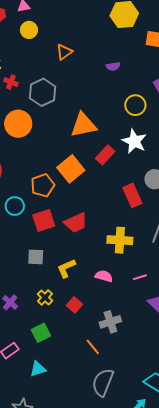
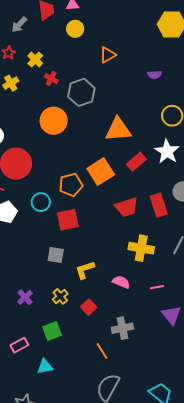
red trapezoid: (76, 223) -> (127, 207), moved

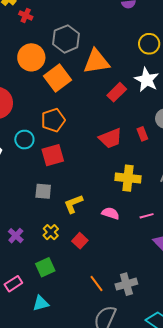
gray hexagon: (81, 92) -> (66, 39), moved
orange square: (101, 172) -> (58, 78), moved
red rectangle: (159, 205) -> (142, 134), size x0.6
gray cross: (122, 328) -> (126, 284), moved

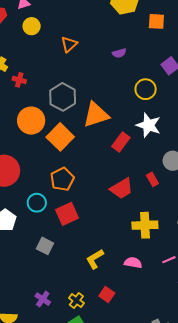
gray square: (43, 191) -> (45, 246), moved, turned 30
yellow cross: (51, 232) -> (76, 301), moved

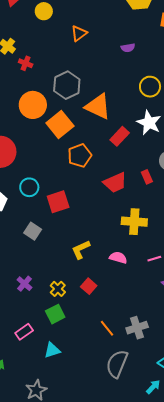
orange triangle: (96, 115) -> (98, 106), turned 36
orange pentagon: (62, 179) -> (80, 155), moved

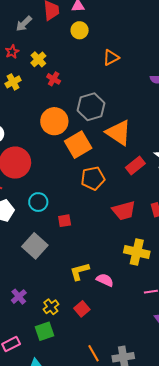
red square: (58, 202) -> (65, 221), size x0.6
gray square: (33, 231) -> (35, 246), size x1.4
pink semicircle: (118, 258) -> (105, 280), moved

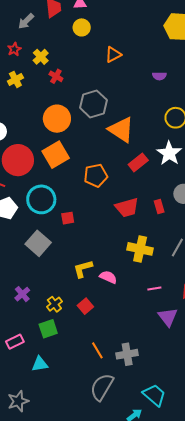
orange square: (78, 145) -> (56, 155), moved
cyan circle: (38, 202) -> (41, 199), size x1.5

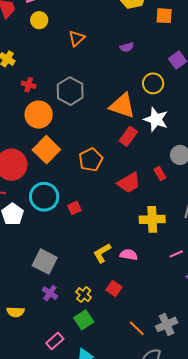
red cross: (56, 76) -> (29, 85), moved
orange triangle: (121, 130) -> (122, 106), moved
gray square: (38, 243) -> (45, 261), moved

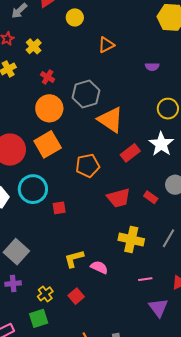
orange triangle: (122, 106) -> (110, 120), moved
red rectangle: (160, 174) -> (151, 197), turned -40
purple cross: (50, 293) -> (13, 284), turned 35

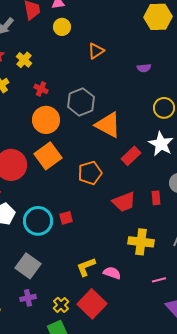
cyan circle: (33, 189) -> (38, 221), moved
red rectangle: (151, 197) -> (156, 198), turned 56
red square: (76, 296) -> (92, 304), size x1.8

